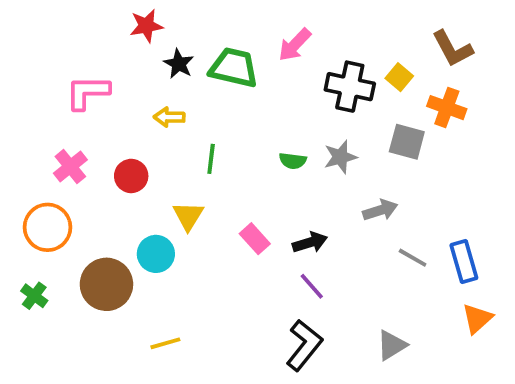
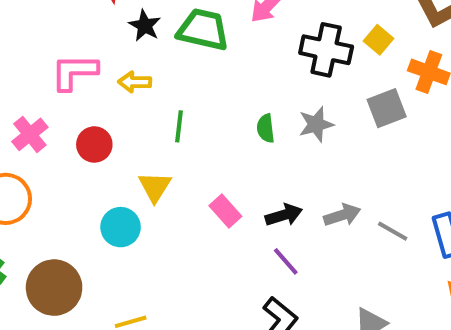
pink L-shape: (87, 92) -> (74, 72), moved
gray square: (407, 142) -> (387, 108), turned -36
green semicircle: (293, 161) -> (266, 128), turned 76
gray arrow: (380, 210) -> (342, 215), moved
brown circle: (106, 284) -> (54, 288), moved

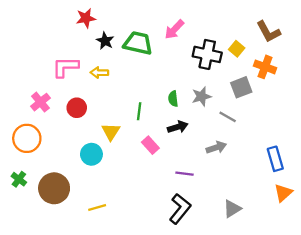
green line: (179, 126) -> (139, 111), moved
black arrow: (284, 215) -> (178, 127), moved
gray line: (393, 231) -> (228, 117), moved
purple line: (286, 261) -> (184, 174), turned -42

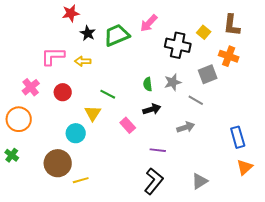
brown L-shape: (268, 32) -> (232, 25), turned 35
green trapezoid: (138, 43) -> (117, 35), turned -36
yellow square: (237, 49) -> (204, 32), moved
green line: (139, 111) -> (108, 94), moved, turned -70
brown circle: (54, 188) -> (58, 163), moved

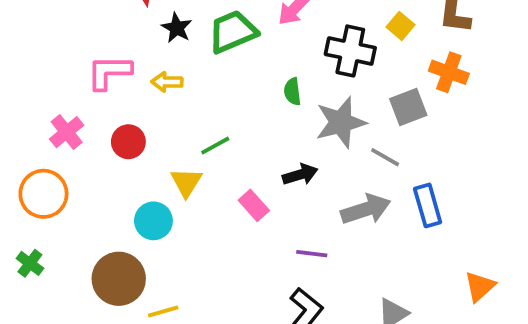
gray star: (173, 82) -> (341, 122), size x1.5
green semicircle: (148, 84) -> (292, 92), moved
green line: (108, 94) -> (215, 146), turned -56
gray arrow: (186, 127) -> (366, 209), size x1.4
blue rectangle: (238, 137) -> (428, 205), moved

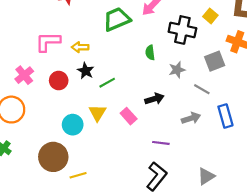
black star: (177, 28) -> (86, 71), moved
gray star: (341, 122) -> (177, 70), size x0.6
yellow triangle: (186, 182) -> (97, 113), moved
gray arrow: (366, 209) -> (191, 118), size x0.7

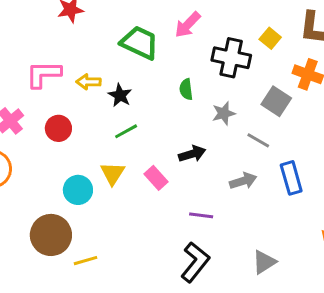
green trapezoid: (117, 19) -> (140, 43), turned 48
gray square: (215, 61) -> (276, 101), turned -36
black star: (86, 71) -> (120, 95), moved

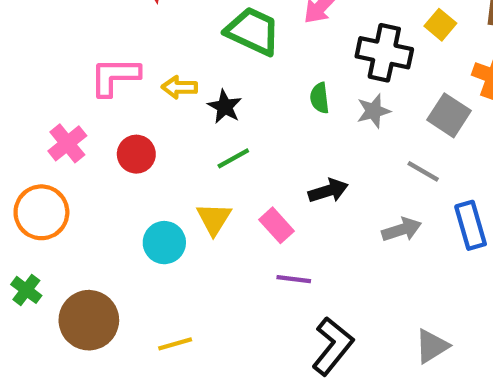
gray star: (224, 113) -> (374, 111), moved
purple line: (201, 215) -> (294, 279), moved
brown circle: (51, 235) -> (89, 320), moved

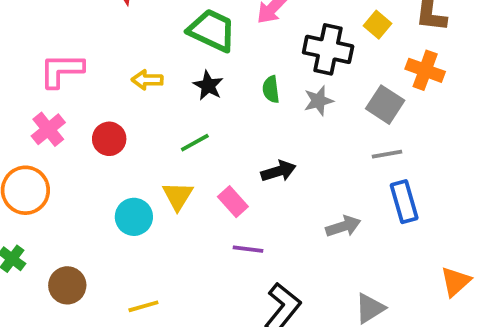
pink L-shape: (115, 76) -> (62, 70), moved
black star: (225, 107) -> (208, 86), moved
gray line: (423, 171) -> (387, 154), moved, turned -40
gray arrow: (402, 230) -> (343, 226), moved
brown circle: (89, 320) -> (67, 285), size x0.7

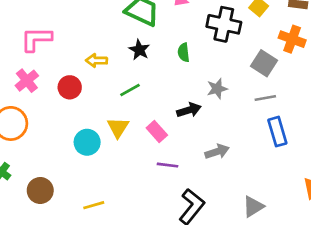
yellow arrow: (147, 80) -> (96, 61), moved
gray star: (319, 101) -> (217, 89), moved
gray arrow: (343, 226) -> (217, 152), moved

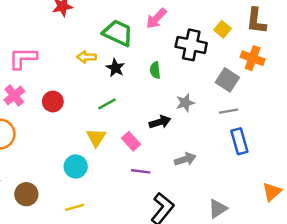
yellow arrow: (96, 61) -> (87, 57), moved
cyan circle: (87, 142) -> (76, 166), moved

